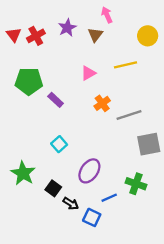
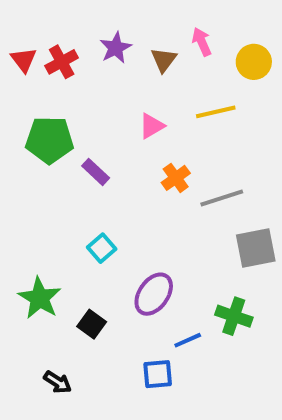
pink arrow: (107, 15) -> (202, 42), moved
black arrow: (71, 204) -> (58, 382), moved
blue square: (92, 217) -> (158, 374), turned -30

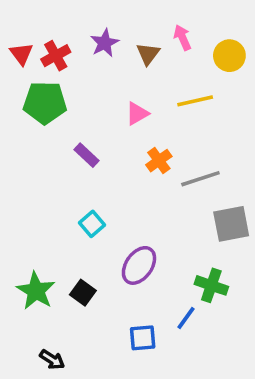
green pentagon: (50, 140) -> (45, 103), moved
green star: (40, 298) -> (36, 291), moved
blue line: (188, 340) -> (186, 318), moved, turned -30
black arrow: (58, 382) -> (52, 360), moved

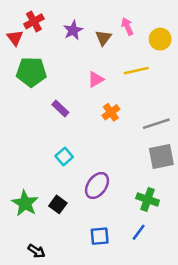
red cross: (56, 56) -> (34, 21), moved
gray line: (200, 179) -> (156, 124), moved
blue line: (186, 318) -> (139, 232), moved

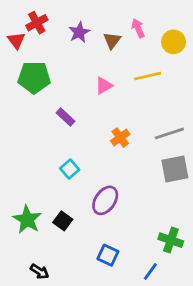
orange cross: (111, 112) -> (120, 138), moved
green cross: (148, 199) -> (171, 240), moved
blue line: (139, 232) -> (150, 272), moved
blue square: (100, 236) -> (108, 255), turned 30

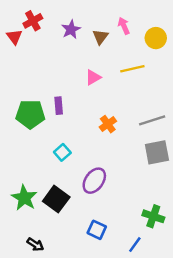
green pentagon: (34, 77) -> (30, 114), moved
purple rectangle: (66, 117) -> (59, 106), turned 42
black square: (63, 221) -> (56, 199), size x1.5

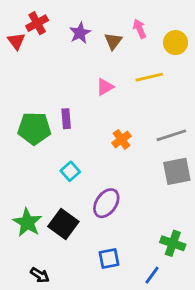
blue square: (97, 230) -> (109, 259), turned -36

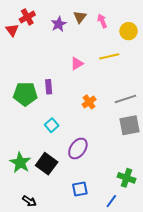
brown triangle: (113, 41) -> (80, 17), moved

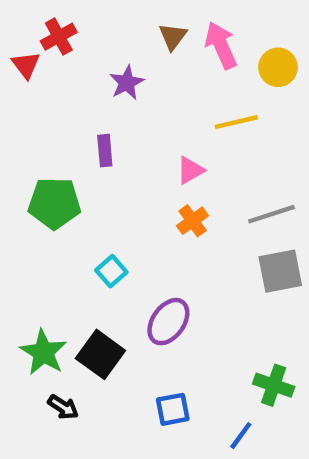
pink arrow: (102, 21) -> (221, 45), size x1.5
purple star: (59, 24) -> (127, 83), moved
pink triangle: (77, 64) -> (190, 170), moved
purple rectangle: (49, 87) -> (105, 151), moved
black arrow: (29, 201) -> (63, 407), moved

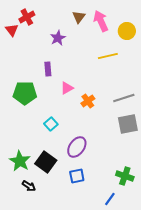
pink triangle: (190, 170) -> (67, 88), moved
blue square: (173, 409) -> (77, 176), moved

